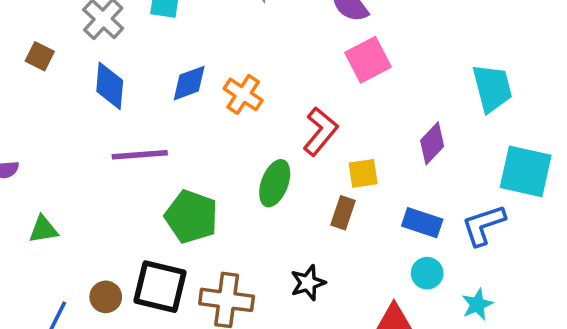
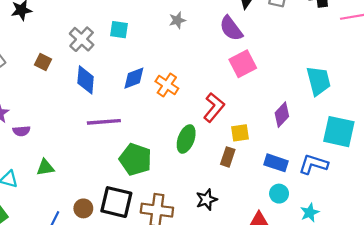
blue L-shape: (484, 225) -> (313, 164), turned 36

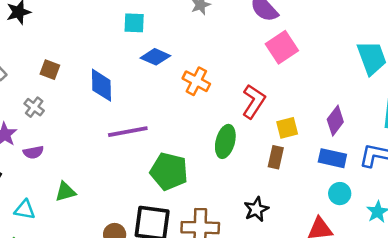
gray cross: (82, 39) -> (34, 107), moved, size x0.7
blue diamond: (134, 78) -> (155, 57), moved, turned 50
purple diamond: (282, 115) -> (335, 121), moved

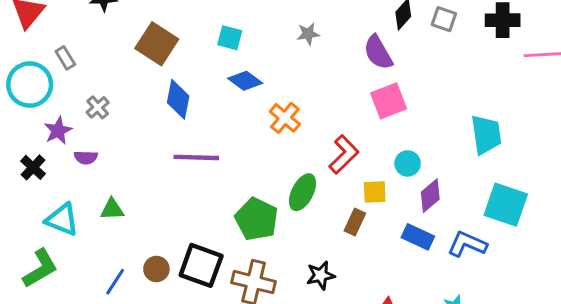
brown square: (50, 70) -> (157, 44), moved, size x1.8
green pentagon: (169, 171) -> (257, 219), moved
cyan circle: (340, 194) -> (408, 163), moved
cyan triangle: (25, 210) -> (62, 219), size x1.4

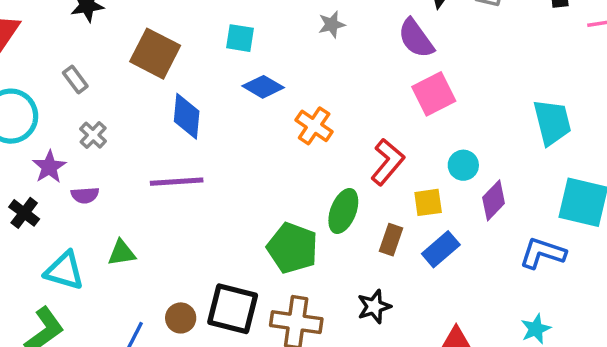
gray rectangle: (65, 58) -> (75, 79), moved
purple line: (196, 157) -> (177, 182), moved
brown rectangle: (355, 222) -> (391, 240), moved
blue rectangle: (418, 237) -> (441, 249), moved, turned -60

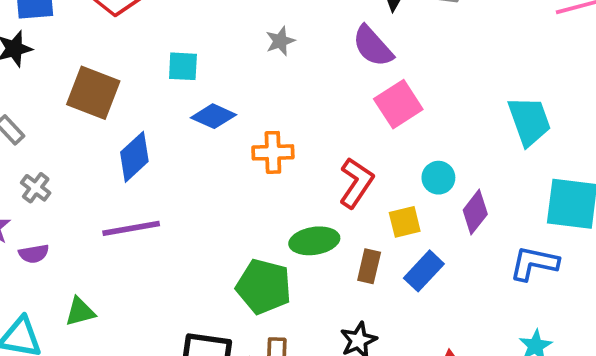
blue diamond: (187, 116) -> (134, 157), turned 48
orange cross: (314, 126) -> (273, 152), turned -30
green ellipse: (343, 211) -> (314, 241), turned 66

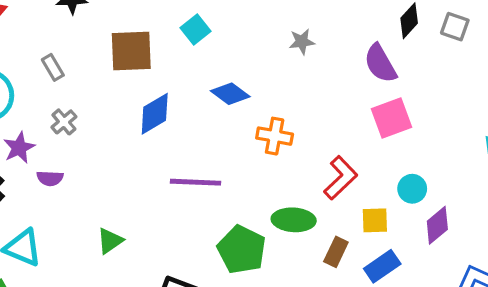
cyan square: (183, 66) -> (195, 29), moved, turned 36
brown square: (93, 93) -> (131, 51), turned -36
purple line: (131, 228) -> (196, 182), moved
green triangle: (80, 312) -> (110, 241), moved, turned -32

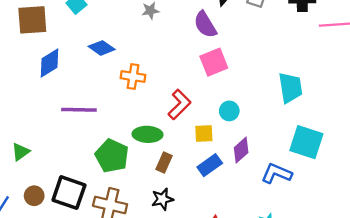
purple diamond: (437, 225) -> (241, 150), moved
brown rectangle: (336, 252) -> (164, 163), moved

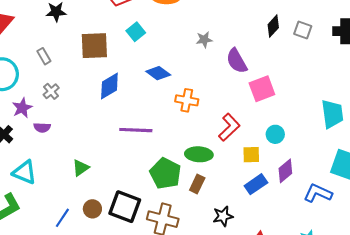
purple semicircle: (205, 25) -> (237, 61), moved
brown rectangle: (164, 163) -> (197, 184), moved
black star: (162, 199) -> (223, 216), moved

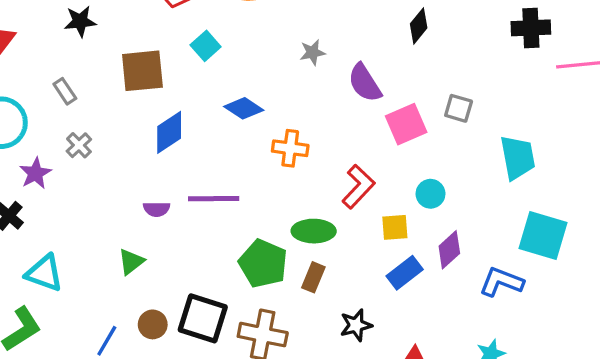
gray square: (303, 30) -> (459, 108), moved
purple semicircle: (42, 128) -> (157, 209), moved

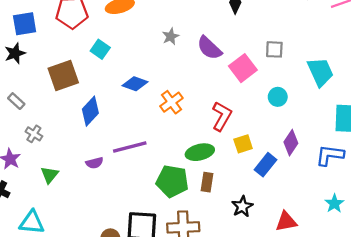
orange cross: (290, 148) -> (171, 102), turned -30
cyan circle: (430, 194) -> (278, 97), moved
yellow square: (395, 227) -> (243, 144), moved
green triangle: (131, 262) -> (50, 175), moved

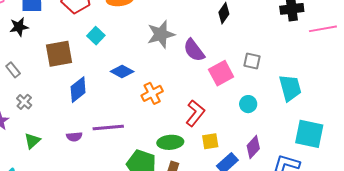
gray star: (171, 36) -> (161, 34), size x1.8

